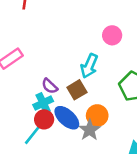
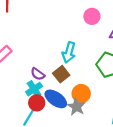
pink circle: (112, 35) -> (92, 16), moved

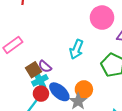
pink circle: (92, 16) -> (102, 18), size x1.5
brown square: (61, 74) -> (33, 70), moved

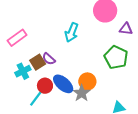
cyan arrow: (76, 49) -> (72, 32), moved
cyan cross: (40, 80) -> (23, 71), moved

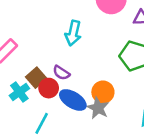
purple semicircle: (49, 59) -> (61, 73), moved
red circle: (45, 86) -> (49, 88), moved

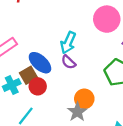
purple semicircle: (61, 73) -> (68, 62), moved
blue ellipse: (73, 100) -> (40, 63), moved

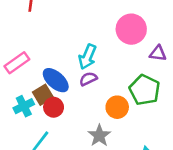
purple semicircle: (68, 62) -> (88, 79), turned 112
orange circle: (84, 99) -> (117, 107), moved

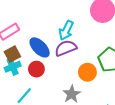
purple semicircle: (88, 79) -> (66, 48), size x1.5
brown square: (43, 95) -> (12, 54), moved

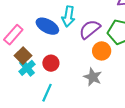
blue ellipse: (40, 47) -> (47, 26), moved
purple semicircle: (66, 48) -> (90, 29), moved

